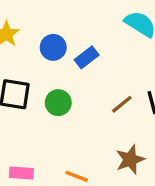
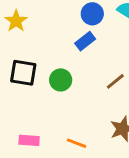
blue circle: (53, 47) -> (92, 14), moved

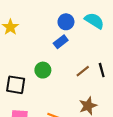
black square: (23, 73) -> (16, 85), moved

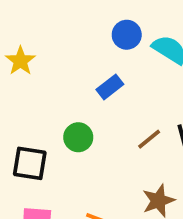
blue circle: (66, 22) -> (127, 35), moved

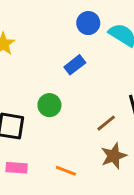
brown line: (149, 139) -> (106, 123), moved

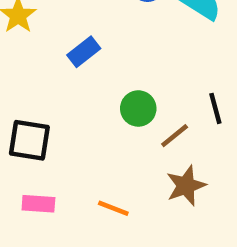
blue rectangle: (75, 65) -> (84, 52), moved
green circle: (49, 105) -> (138, 108), moved

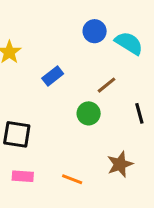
brown line: (175, 136) -> (107, 85), moved

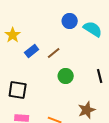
blue rectangle: (53, 76) -> (32, 51), moved
brown line: (107, 85) -> (54, 53), moved

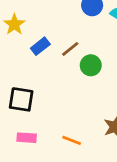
green circle: (66, 76) -> (91, 65), moved

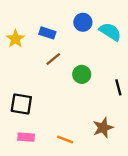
blue rectangle: (40, 46) -> (47, 33), moved, turned 56
brown line: (70, 49) -> (53, 59), moved

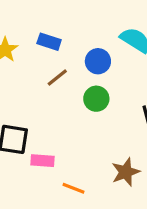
blue circle: (83, 22) -> (98, 61), moved
pink rectangle: (26, 137) -> (43, 161), moved

